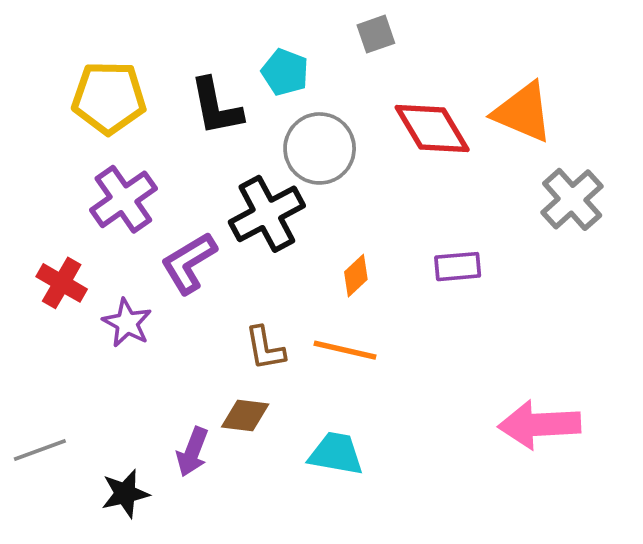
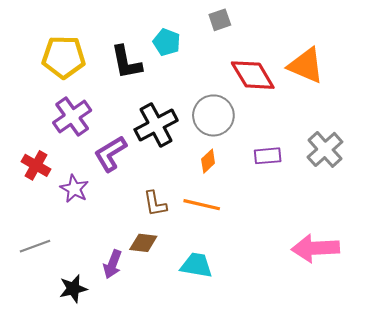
gray circle: (320, 148) -> (213, 115), moved
gray cross: (572, 199) -> (325, 149), moved
gray line: (40, 450) -> (35, 246), moved

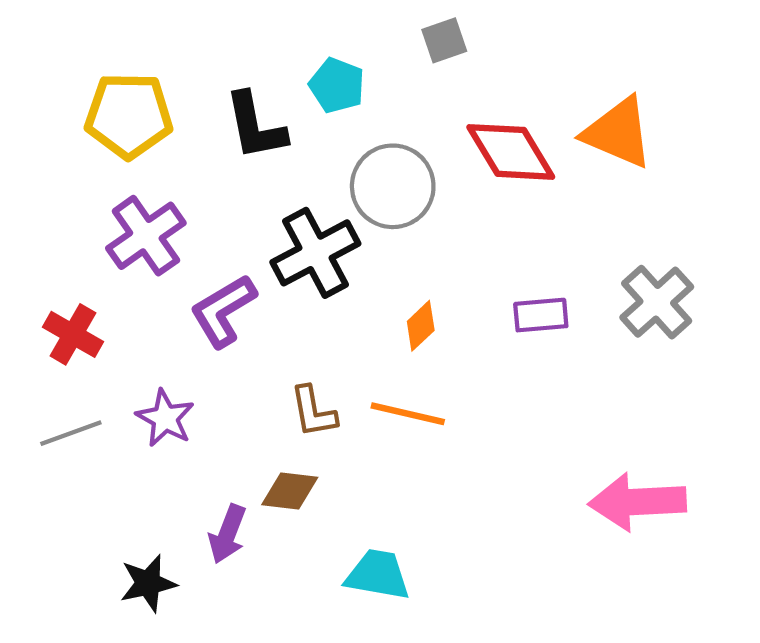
gray circle: (213, 115) -> (393, 186), moved
purple star: (74, 189) -> (165, 418), moved
gray line: (35, 246) -> (71, 433), moved
cyan trapezoid: (196, 265) -> (378, 575), moved

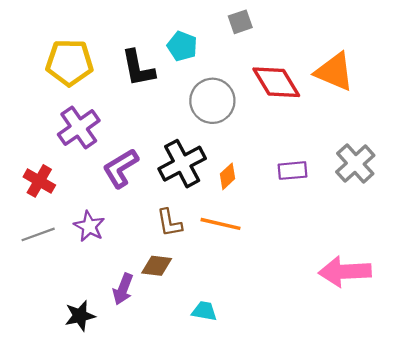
black cross: (315, 253) -> (182, 164), moved
cyan trapezoid: (378, 575) -> (204, 311), size x0.7

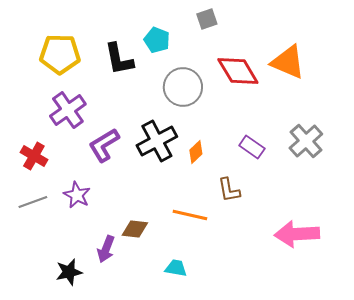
purple rectangle: (293, 171) -> (252, 147), turned 40
brown L-shape: (169, 223) -> (229, 190), moved
orange line: (221, 224) -> (190, 215), moved

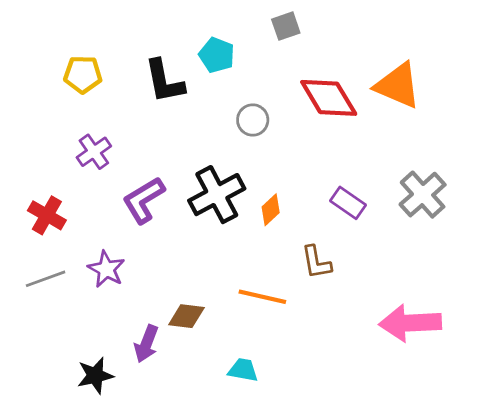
yellow pentagon: (60, 54) -> (83, 74), size x0.7
gray circle: (183, 87) -> (253, 120), size x0.6
purple cross: (68, 110) -> (94, 152), size x0.7

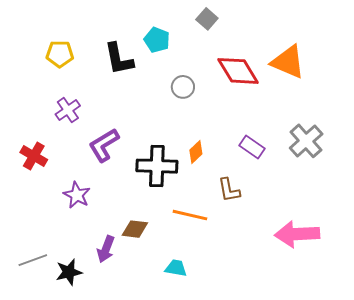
gray square: (286, 26) -> (207, 19), turned -30
black cross: (217, 195) -> (157, 166), moved, turned 30
gray line: (46, 279) -> (33, 260), moved

